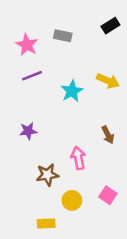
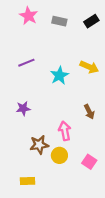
gray rectangle: (63, 36) -> (59, 21), moved
pink star: (27, 45) -> (29, 16), moved
yellow circle: (72, 200) -> (59, 155), moved
yellow rectangle: (46, 224) -> (27, 181), moved

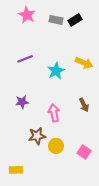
black rectangle: (91, 21) -> (75, 20), moved
pink arrow: (65, 131) -> (54, 113), moved
yellow rectangle: (27, 181) -> (16, 170), moved

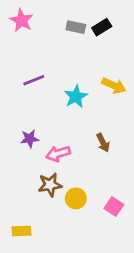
pink star: (27, 15) -> (21, 20), moved
brown arrow: (84, 105) -> (103, 143), moved
pink arrow: (54, 113) -> (58, 154), moved, turned -96

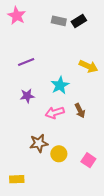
cyan star: (76, 96) -> (60, 85), moved
purple star: (30, 139) -> (27, 96), moved
pink arrow: (58, 154) -> (55, 113), moved

